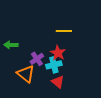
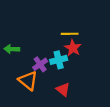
red star: (58, 53) -> (73, 48), moved
cyan cross: (54, 65) -> (59, 60), moved

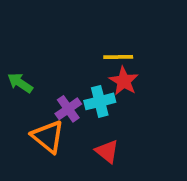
green arrow: (12, 49) -> (20, 83), turned 32

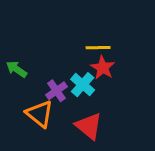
cyan cross: (100, 101) -> (83, 85), turned -35
red triangle: (107, 151) -> (89, 126), size x1.4

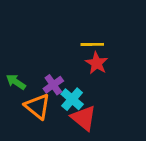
green arrow: (16, 69) -> (16, 82), moved
cyan cross: (83, 85) -> (72, 99), moved

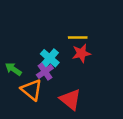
red star: (97, 63) -> (81, 53), turned 30
cyan cross: (72, 99) -> (50, 58), moved

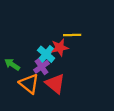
red star: (81, 53) -> (60, 47), moved
red triangle: (70, 99) -> (55, 84), moved

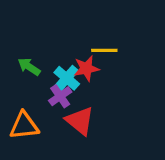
green arrow: (12, 64) -> (29, 67), moved
orange triangle: (29, 84) -> (24, 126), moved, turned -45

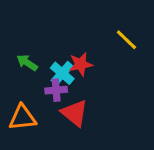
yellow line: (104, 50) -> (126, 40), moved, turned 45
purple cross: (60, 96) -> (56, 90), turned 30

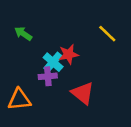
green arrow: (27, 63) -> (23, 34), moved
red triangle: (74, 113) -> (83, 93), moved

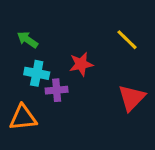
cyan cross: (53, 62) -> (37, 73), moved, turned -30
red triangle: (83, 93) -> (132, 98), moved, turned 35

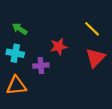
cyan cross: (37, 73) -> (15, 53), moved
red triangle: (132, 98) -> (95, 58), moved

